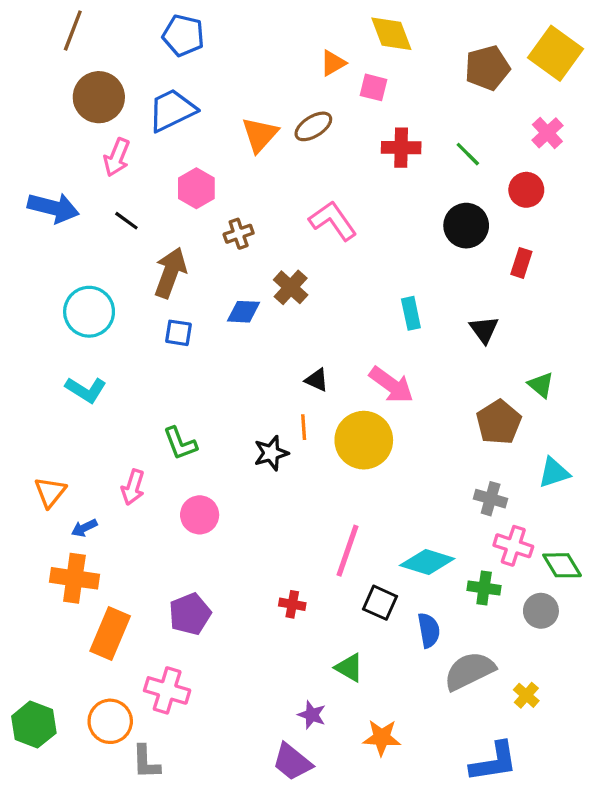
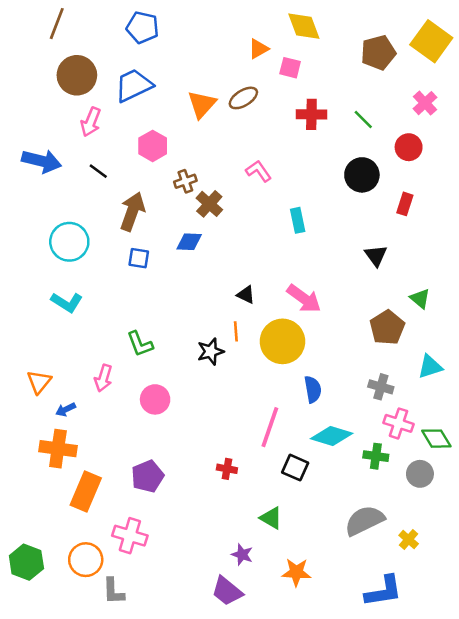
pink L-shape: (333, 221) -> (259, 171), size x0.7
brown cross: (291, 287) -> (209, 204), moved
cyan rectangle: (411, 313) -> (298, 220), moved
blue semicircle: (429, 630) -> (313, 389), moved

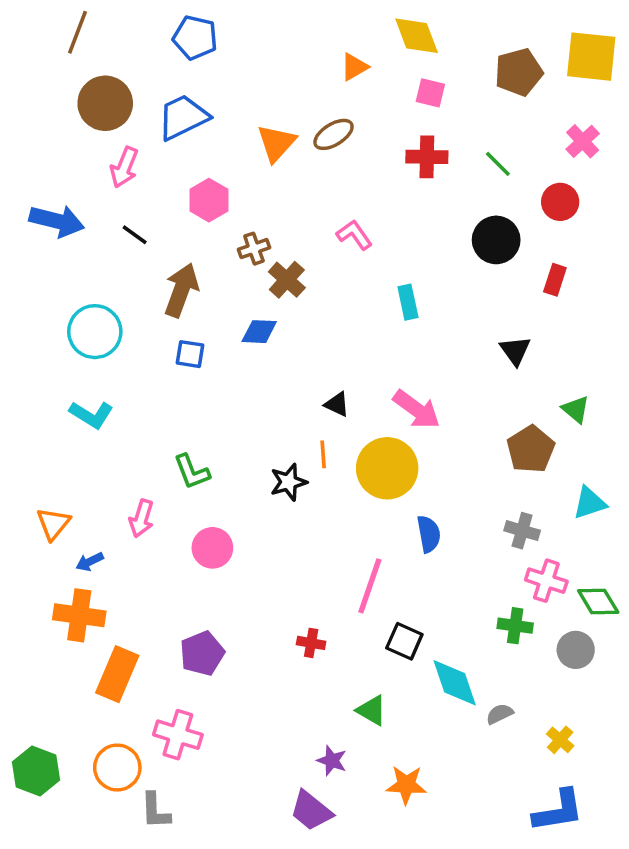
yellow square: (431, 41) -> (591, 57), turned -30
pink square: (290, 68) -> (430, 93), moved
cyan diamond: (332, 436) -> (455, 683), moved, turned 54
gray semicircle: (364, 521) -> (500, 714), size x0.5
blue L-shape: (383, 591) -> (558, 811), moved

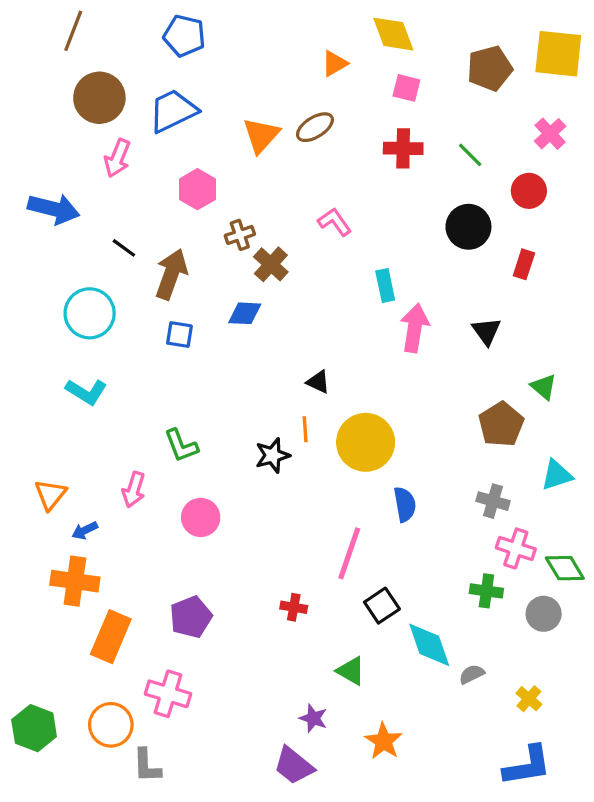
black line: (135, 235) -> (124, 248), moved
pink arrow: (417, 409) -> (415, 328), moved, turned -117
black square: (404, 641) -> (382, 606), turned 32
orange star: (406, 785) -> (384, 741), turned 30

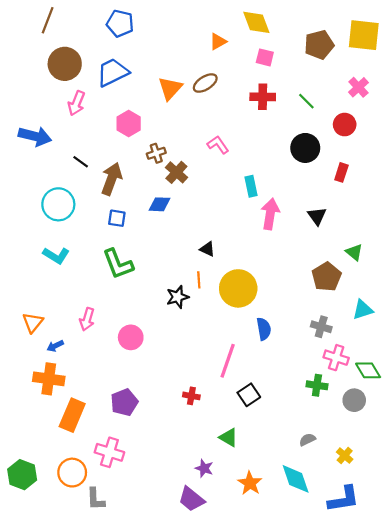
green L-shape: (181, 446) -> (118, 264), moved, size x1.4
cyan diamond: (429, 645) -> (296, 479), moved

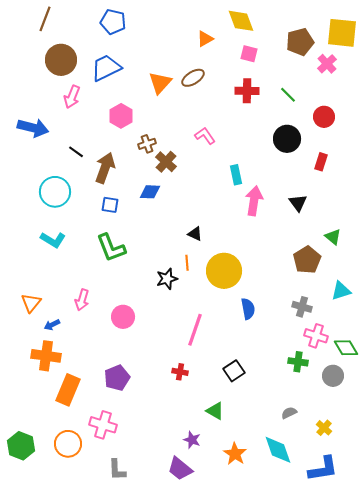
pink cross: (358, 87) -> (327, 64), moved
pink line: (228, 361) -> (195, 330), moved
gray L-shape: (96, 499) -> (117, 470), moved

